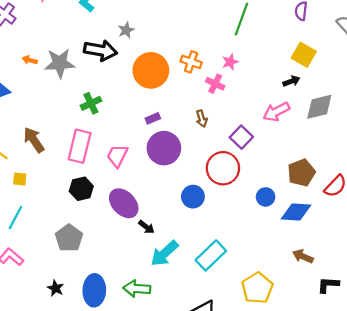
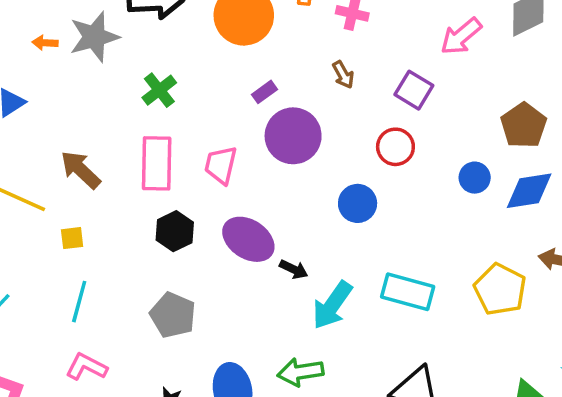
red circle: (223, 168) -> (395, 147), size x0.7
cyan rectangle: (211, 255) -> (408, 292), turned 72
yellow pentagon: (257, 288) -> (500, 289), moved

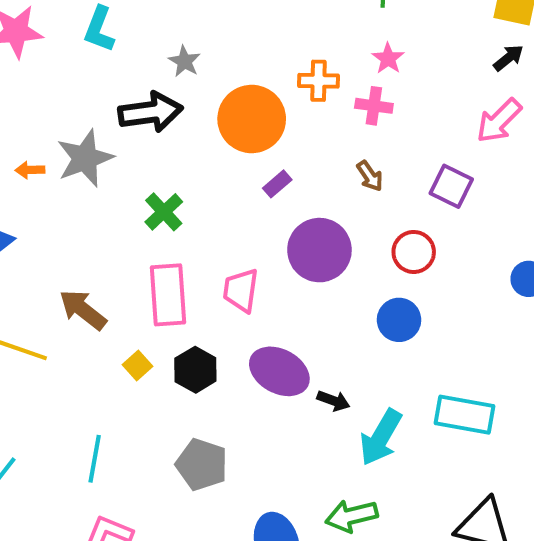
purple rectangle: (264, 92) -> (277, 184), moved
red circle: (395, 147) -> (414, 252), moved
yellow square: (72, 238) -> (137, 366), moved, turned -30

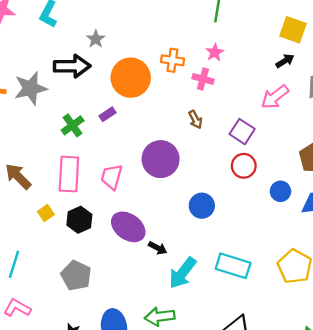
purple rectangle: (277, 184) -> (108, 114), moved
red circle: (414, 252) -> (244, 166), moved

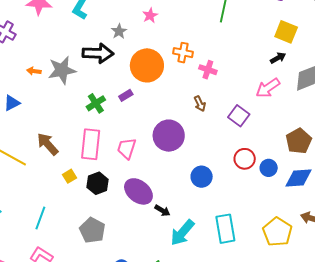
pink star: (215, 52) -> (150, 15), moved
red circle: (244, 166) -> (245, 159), moved
cyan rectangle: (233, 266) -> (225, 229), turned 60

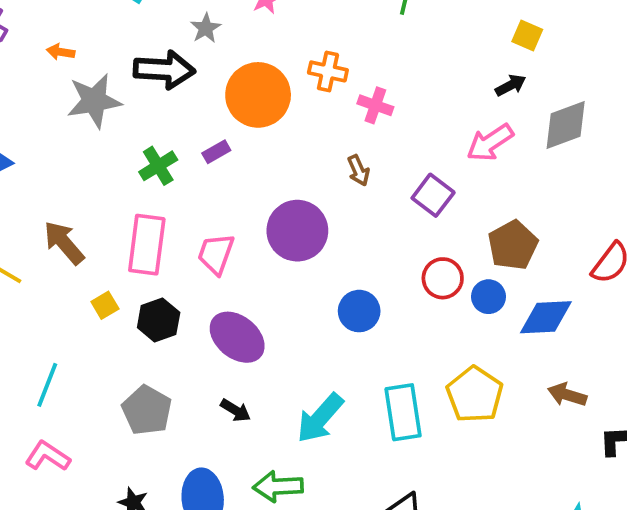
yellow square: (286, 32) -> (527, 36), size x0.7
orange arrow: (34, 71) -> (61, 52), moved
brown pentagon: (299, 141) -> (513, 245), moved
black arrow: (162, 211) -> (235, 410), moved
yellow pentagon: (277, 232) -> (475, 395), moved

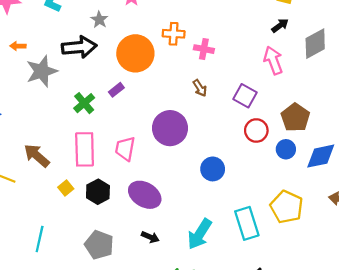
pink arrow: (490, 143) -> (273, 60), turned 112
red circle: (443, 278) -> (256, 130), moved

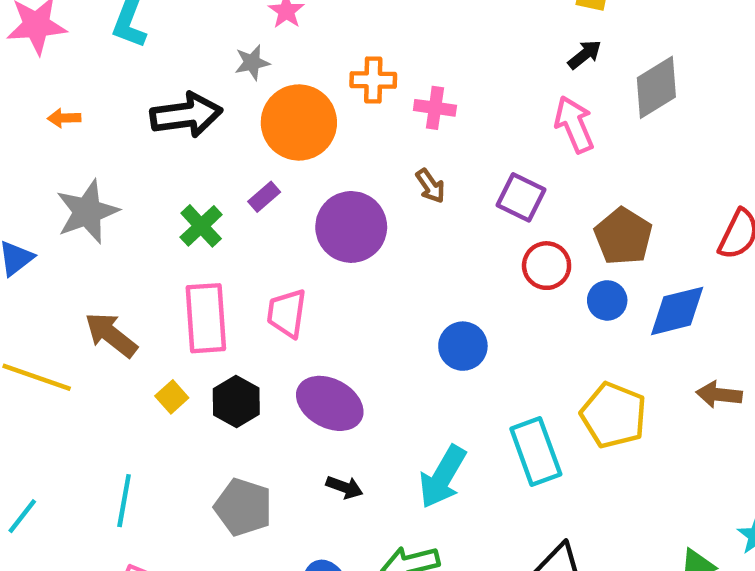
gray star: (99, 20) -> (252, 62), moved, turned 30
gray star: (42, 71) -> (87, 212), moved
purple circle: (170, 128) -> (351, 227), moved

